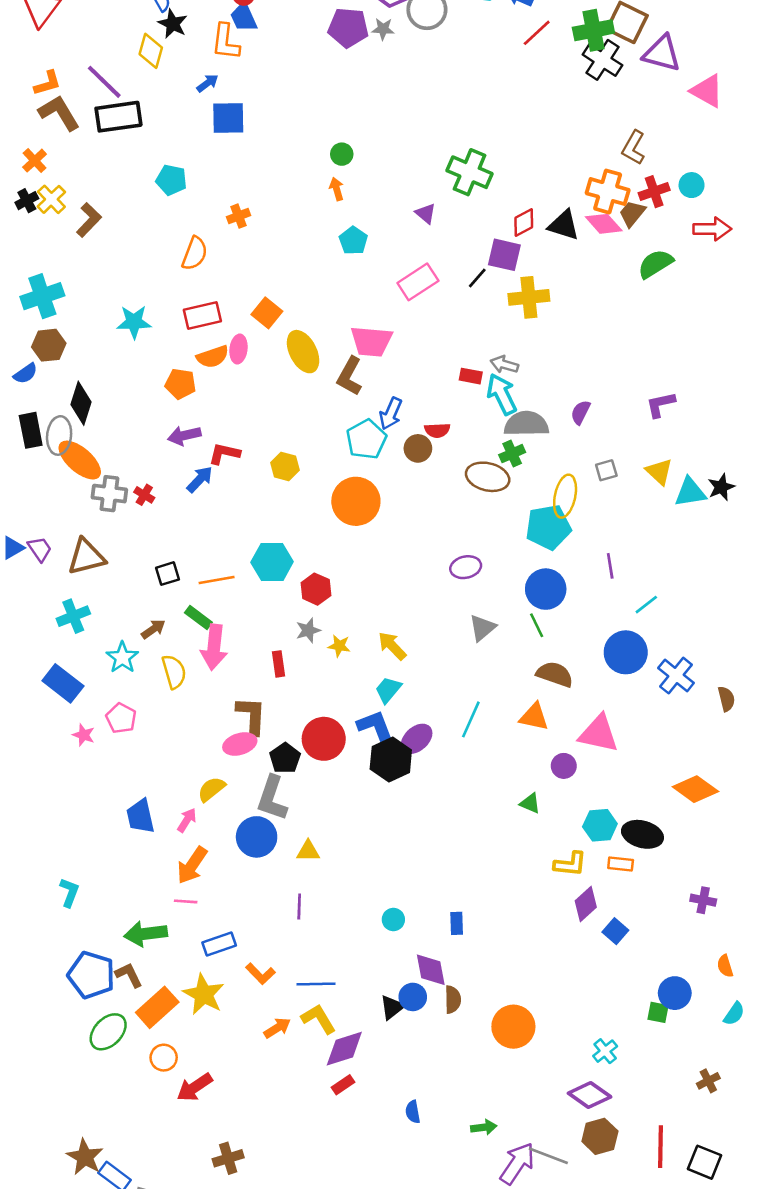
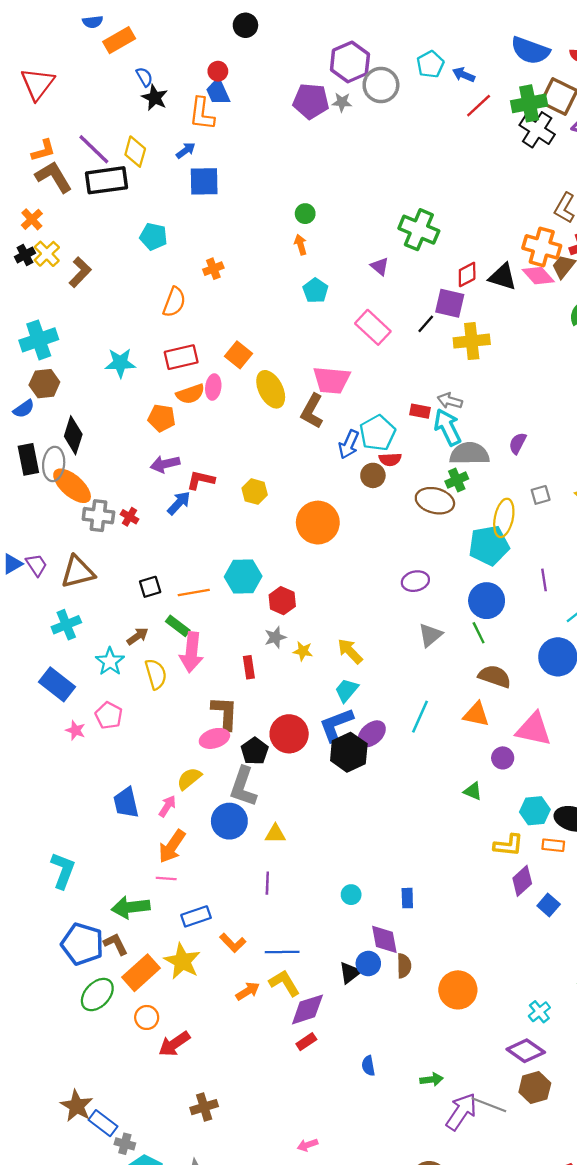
yellow diamond: (151, 51) -> (135, 152), moved
pink rectangle: (418, 282) -> (373, 327), turned 76
cyan pentagon: (366, 439) -> (378, 433), moved
blue L-shape: (377, 728) -> (336, 725), turned -90
cyan L-shape: (69, 892) -> (63, 870), size x1.4

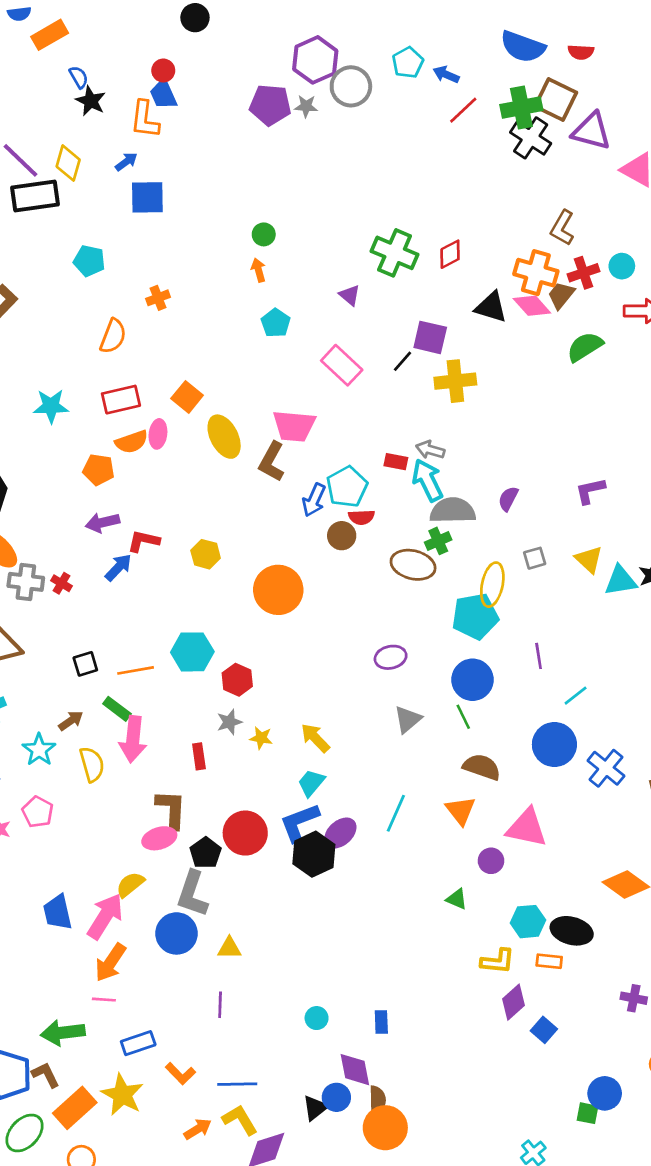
red diamond: (467, 274) -> (450, 254), moved
orange triangle: (476, 714) -> (461, 811), turned 40
pink arrow: (167, 806) -> (105, 916), size x1.8
orange circle: (458, 990) -> (385, 1128), moved

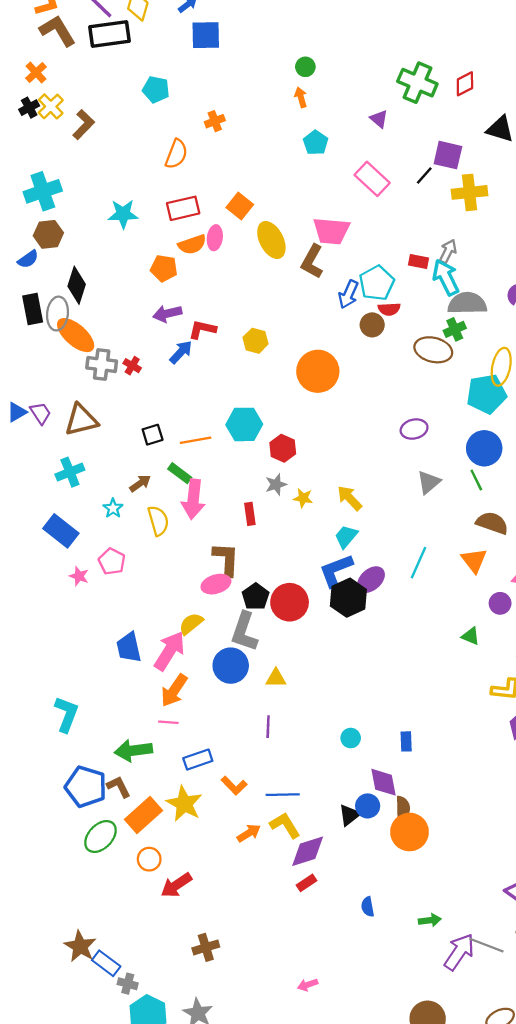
gray arrow: (430, 450) -> (448, 251), turned 100
cyan star: (39, 750) -> (113, 508), size x0.7
red circle: (245, 833) -> (290, 602), moved

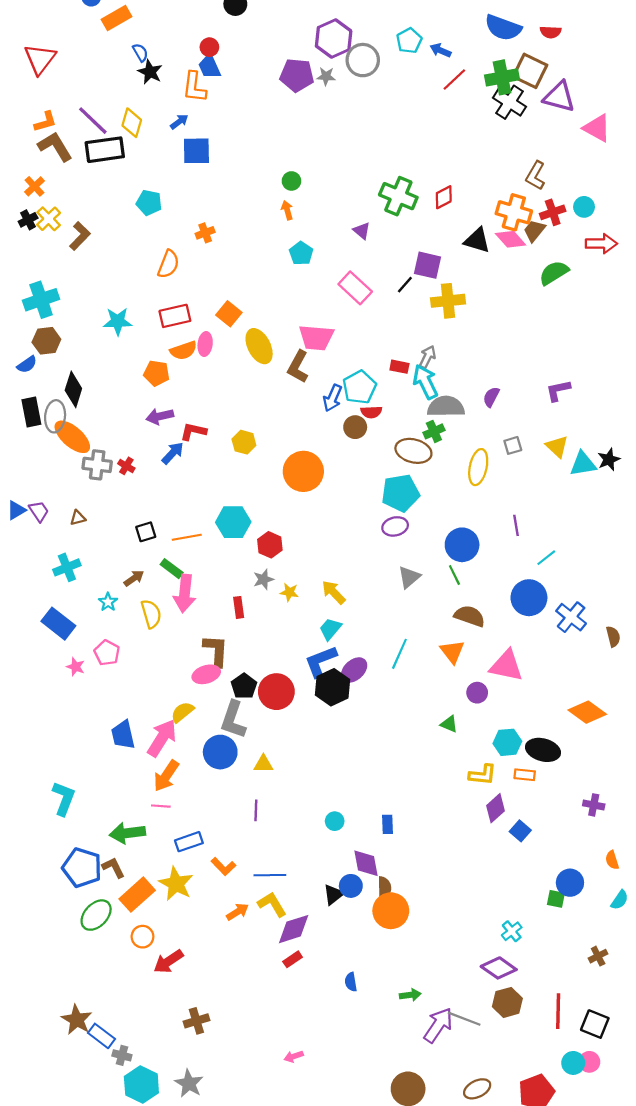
cyan pentagon: (486, 394) -> (400, 493), moved
brown triangle: (81, 420) -> (78, 518), size x0.5

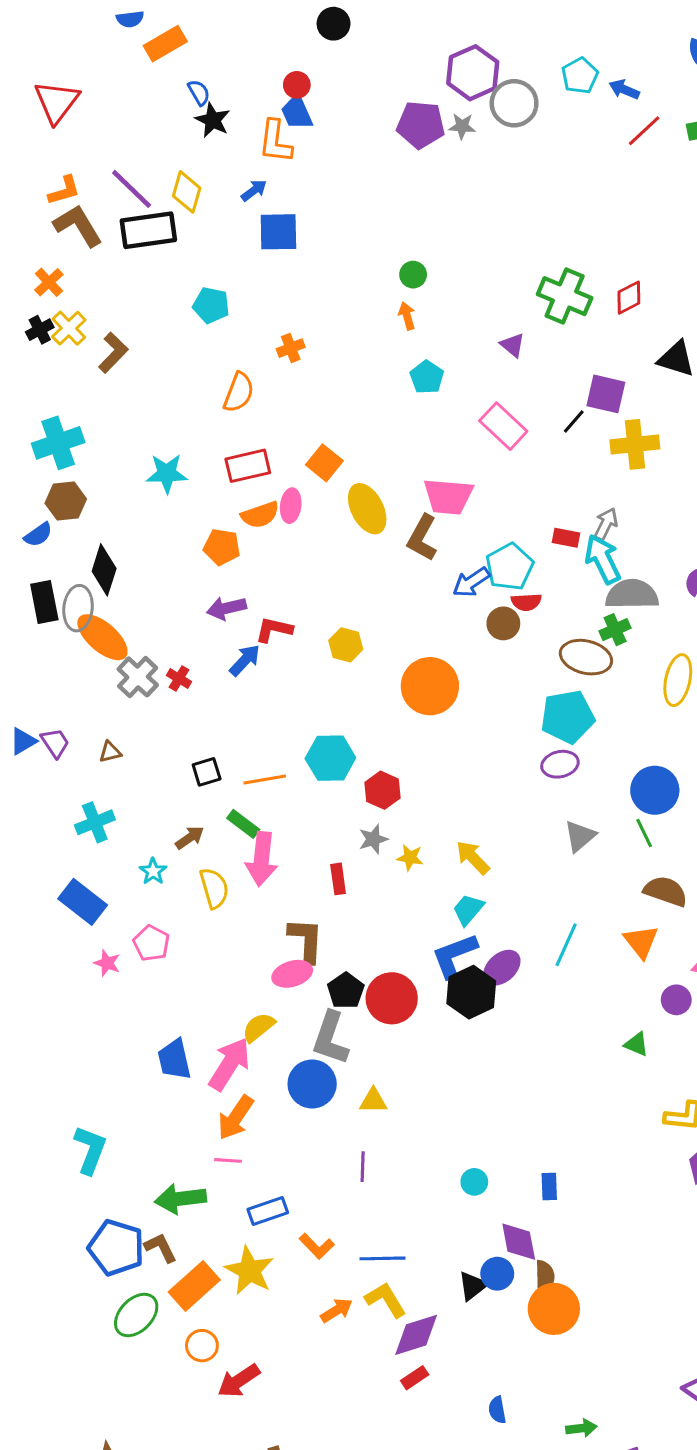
blue arrow: (332, 398) -> (471, 582), turned 32
gray cross: (97, 465) -> (138, 677), turned 36

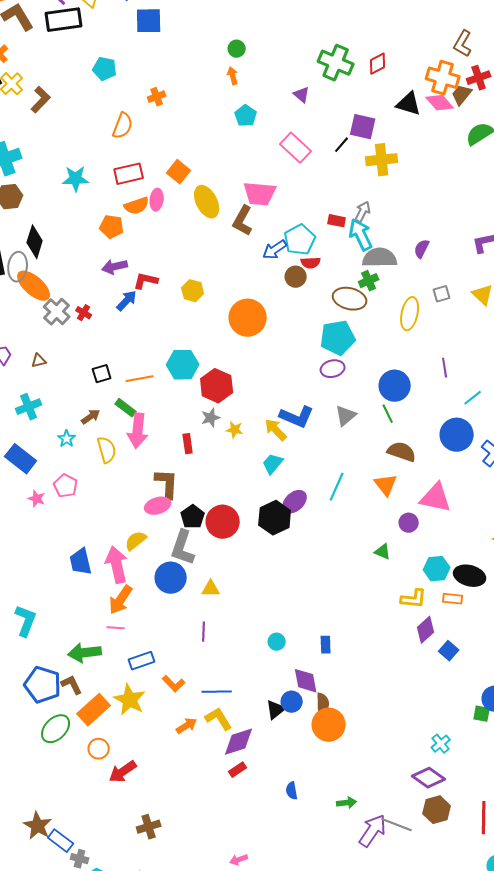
red hexagon: (382, 790) -> (217, 386), size x1.4
blue L-shape: (454, 955) -> (297, 417), moved, turned -136
pink arrow: (229, 1064) -> (117, 565), turned -45

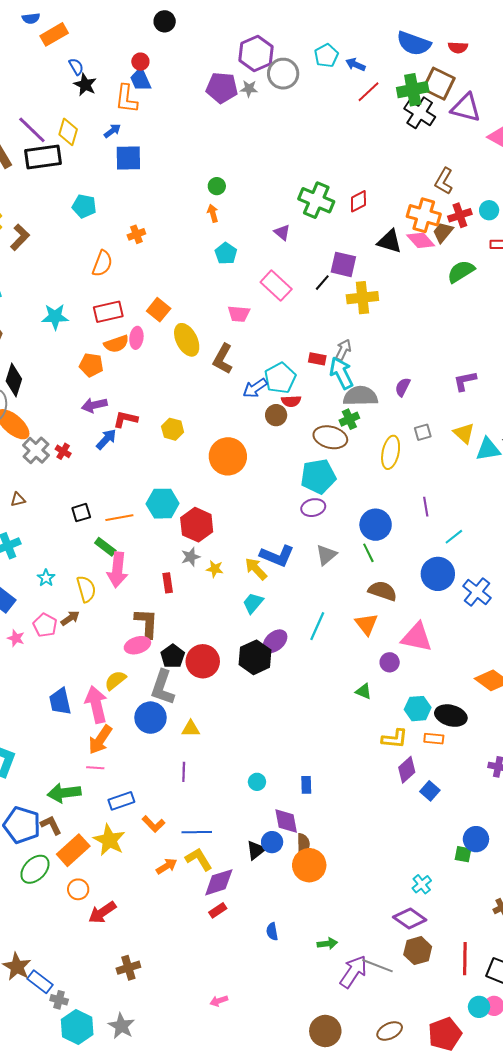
pink trapezoid: (260, 194) -> (239, 314), moved, size x0.7
brown arrow: (91, 417) -> (70, 618), moved

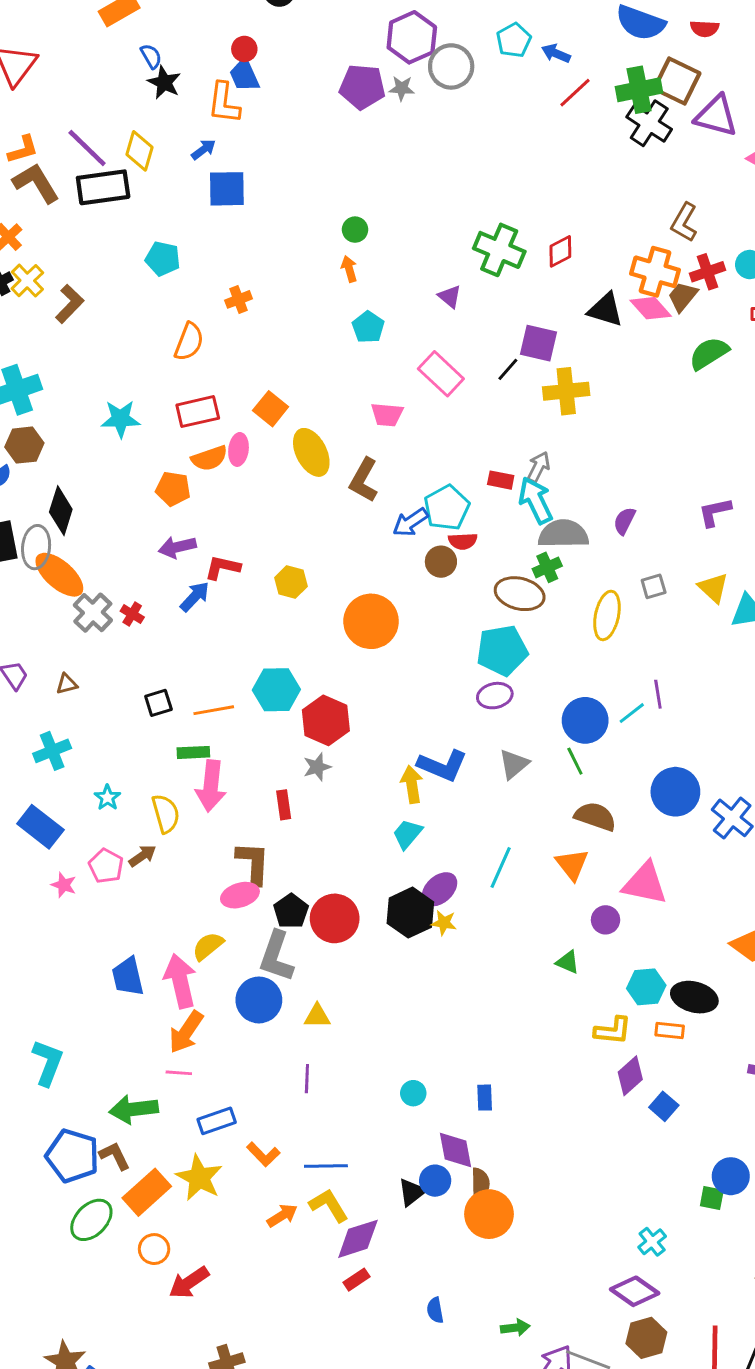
cyan line: (454, 537) -> (632, 713), moved
green rectangle: (105, 547) -> (193, 752), turned -40
yellow star: (215, 569) -> (444, 923), moved
yellow arrow: (256, 569) -> (412, 784), turned 35

